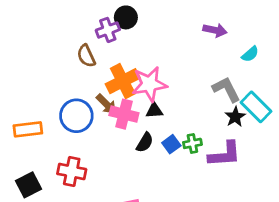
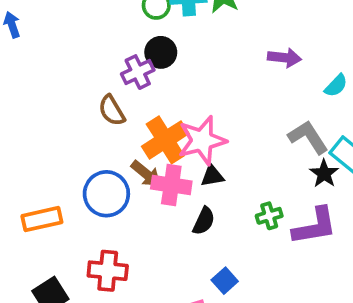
blue square: (171, 144) -> (225, 281), moved

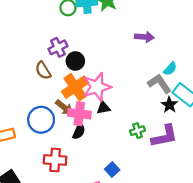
black circle: (161, 52) -> (75, 61), moved
cyan semicircle: (336, 86) -> (170, 69), moved
black semicircle: (204, 221) -> (79, 131), moved
red cross: (108, 271) -> (55, 160), moved

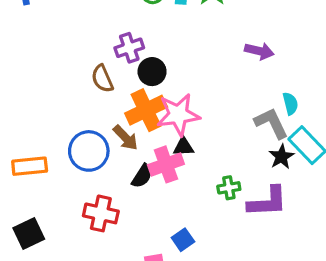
cyan semicircle: (170, 69) -> (290, 104), turned -64
pink cross: (79, 114) -> (166, 164), moved, turned -35

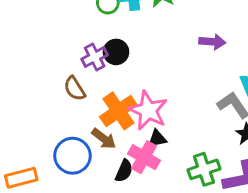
black circle: (152, 72) -> (116, 52), moved
pink star: (178, 115) -> (148, 110), turned -30
pink cross: (166, 164) -> (144, 157), turned -32
green cross: (229, 188) -> (204, 169), size x1.5

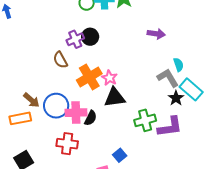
pink star: (148, 110) -> (110, 78), size x0.6
brown arrow: (104, 139) -> (31, 100), moved
black triangle: (157, 139) -> (115, 97), size x1.6
pink cross: (144, 157) -> (76, 113), moved, turned -35

